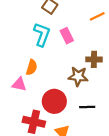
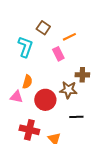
orange line: (97, 16) -> (69, 37), moved
cyan L-shape: (42, 34) -> (25, 47), moved
red circle: (54, 101) -> (45, 100), moved

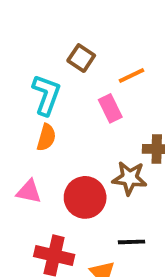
orange semicircle: (27, 82) -> (46, 137), moved
black line: (76, 117) -> (132, 242), moved

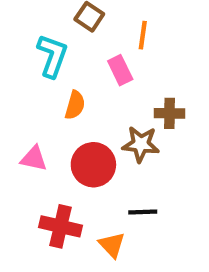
orange line: (132, 75) -> (143, 35), turned -56
orange semicircle: (46, 137) -> (75, 105), moved

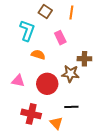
orange line: (143, 35) -> (71, 12), moved
orange semicircle: (75, 105) -> (38, 55), turned -88

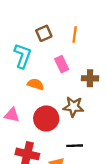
brown square: (45, 11) -> (44, 33), turned 32
brown cross: (84, 59) -> (90, 78), moved

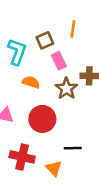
brown square: (44, 33) -> (45, 40), moved
brown star: (73, 107) -> (66, 89), moved, turned 30

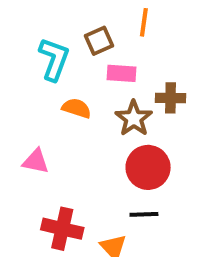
pink rectangle: (59, 61) -> (121, 73), turned -60
red circle: (42, 119) -> (148, 167), moved

